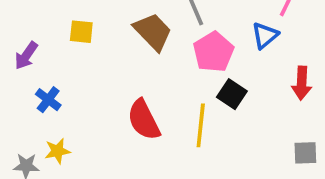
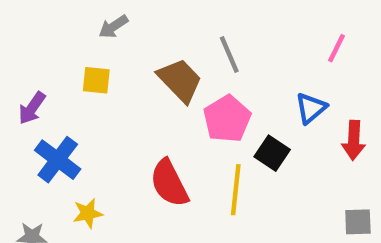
blue triangle: (265, 35) -> (311, 108), moved
pink pentagon: (213, 52) -> (227, 119), moved
blue cross: (48, 100) -> (58, 160), size x1.5
yellow star: (57, 151) -> (88, 213), moved

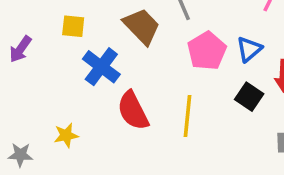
pink pentagon: (227, 119) -> (207, 51), moved
black square: (272, 153) -> (249, 97), moved
blue cross: (58, 160) -> (101, 67), moved

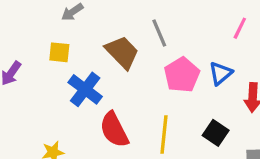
black square: (249, 97) -> (216, 133), moved

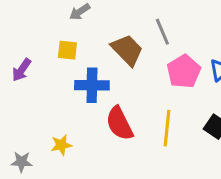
blue cross: (85, 89) -> (92, 85), turned -36

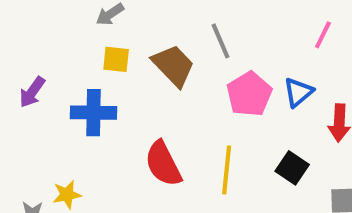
yellow square: (67, 50) -> (116, 59), moved
blue cross: (92, 85) -> (94, 113), moved
yellow star: (61, 145) -> (67, 195), moved

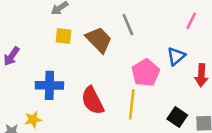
pink pentagon: (249, 94) -> (146, 73), moved
blue cross: (94, 113) -> (49, 85), moved
black square: (292, 168) -> (177, 117), moved

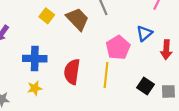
yellow square: (63, 36) -> (47, 16), turned 32
red semicircle: (93, 101) -> (72, 72), turned 35
yellow star: (33, 120) -> (35, 88), moved

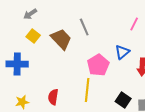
blue cross: (35, 59) -> (17, 64), moved
red semicircle: (72, 72) -> (53, 97), moved, size x0.7

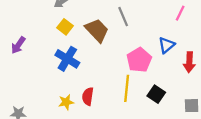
blue cross: (17, 64) -> (67, 59), moved, turned 30
black square: (123, 100) -> (156, 94), moved
yellow star: (22, 102) -> (66, 102), moved

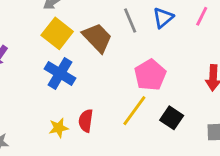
yellow square: (65, 27) -> (57, 33), size x1.5
blue triangle: (166, 45) -> (163, 18), moved
yellow line: (127, 88) -> (134, 111), turned 30

